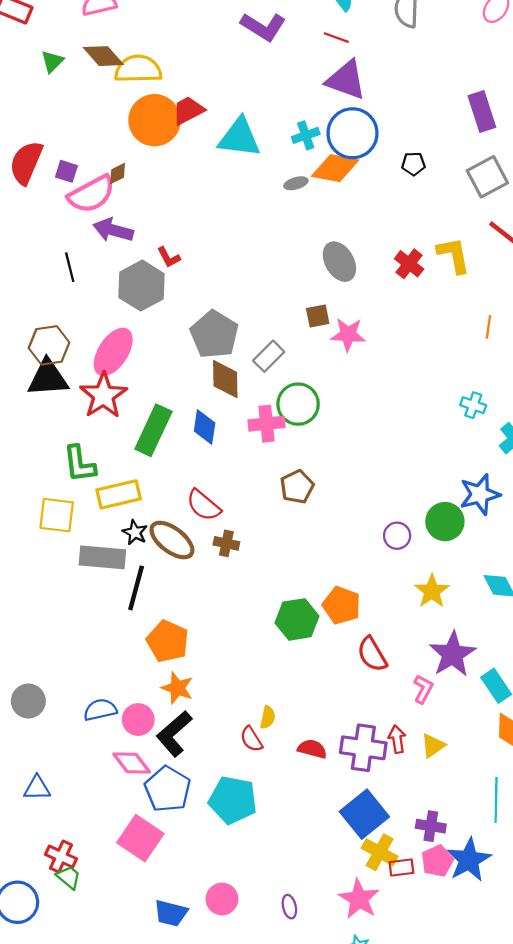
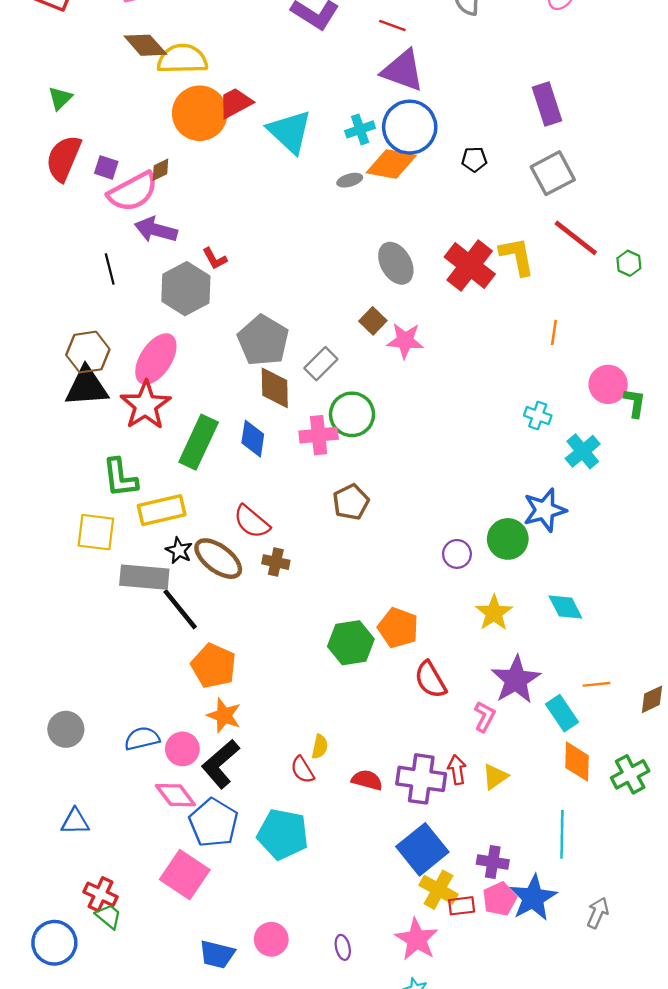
green triangle: (52, 61) -> (60, 98), moved
cyan triangle: (239, 138) -> (290, 132), turned 36
red cross: (409, 264) -> (470, 266), size x1.6
brown square: (318, 316) -> (373, 321), turned -35
black line: (136, 588) -> (180, 609), turned -54

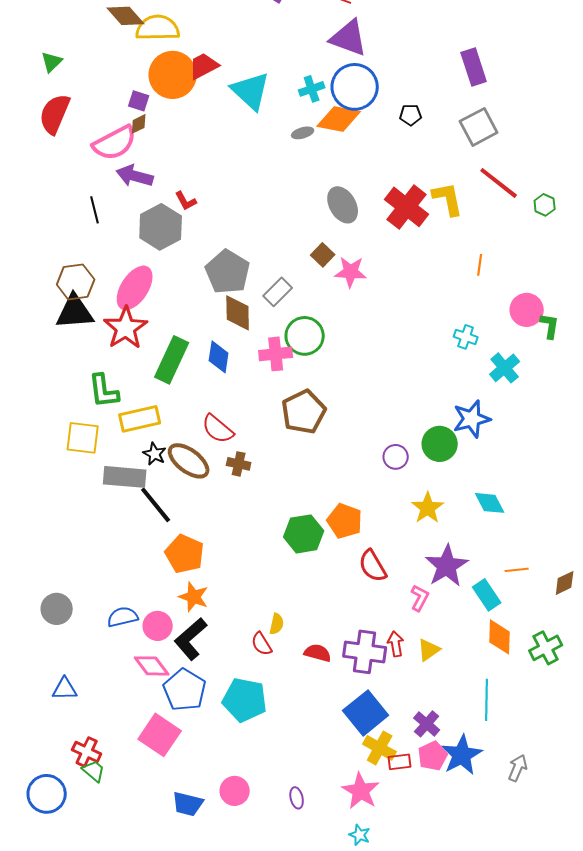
purple square: (106, 167) -> (139, 101), moved
brown pentagon: (351, 502) -> (304, 412), size x1.4
purple cross: (493, 862) -> (427, 724), turned 32

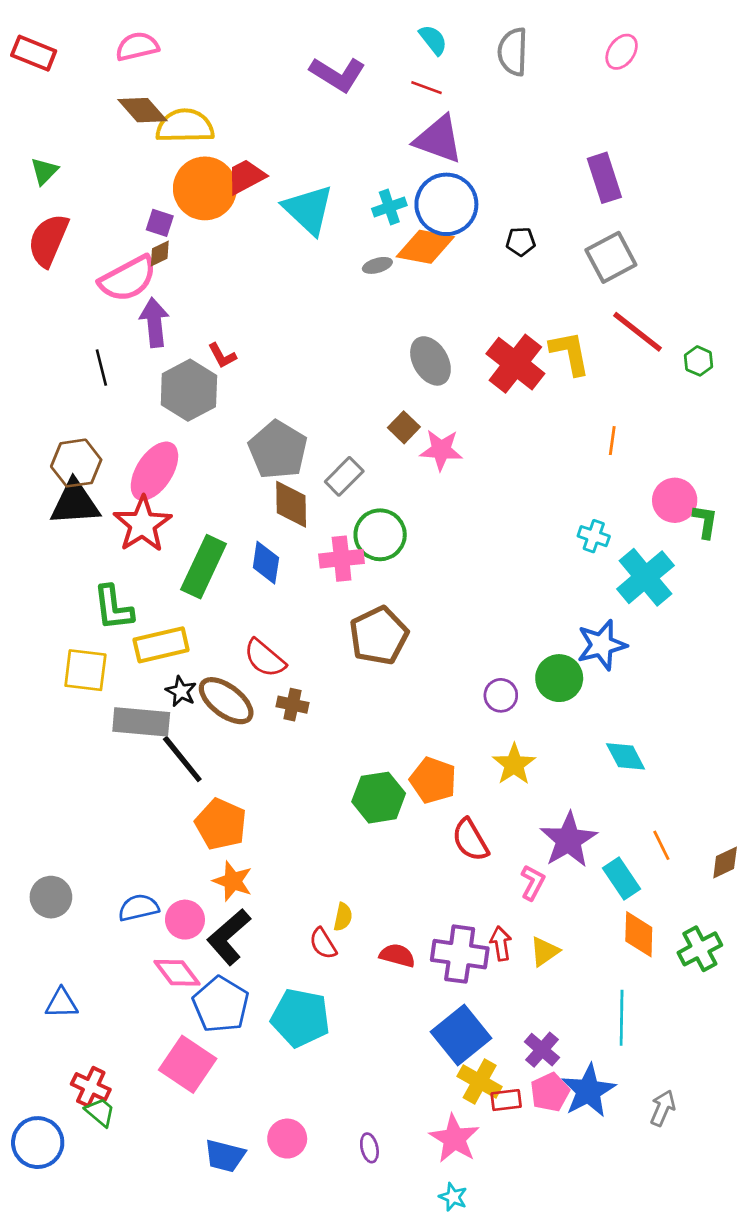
purple arrow: (135, 176) -> (154, 322), turned 69
cyan cross: (505, 368) -> (645, 577), size x1.4
yellow star: (428, 508) -> (514, 764), moved
orange line: (517, 570) -> (661, 845), turned 70

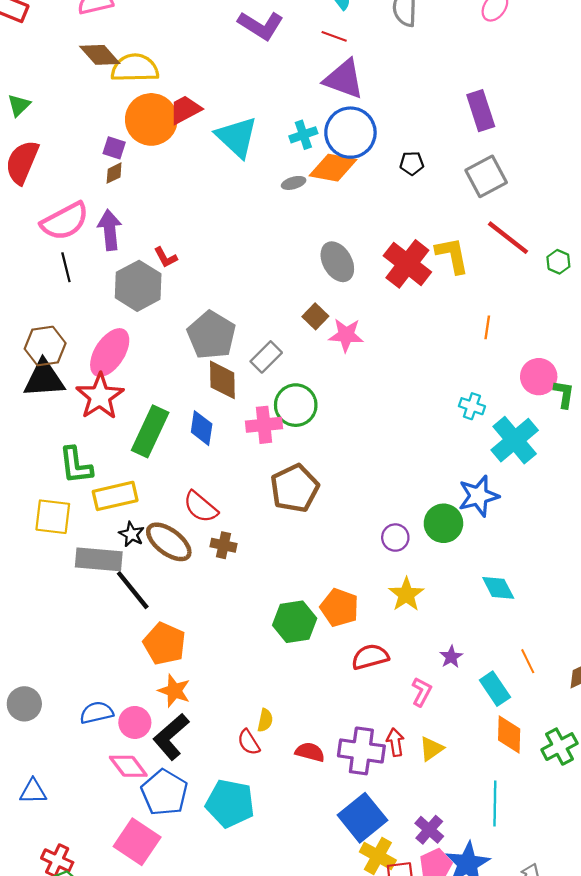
pink semicircle: (128, 279) -> (65, 221), moved
red semicircle: (470, 840) -> (370, 657), turned 105
purple star: (568, 840) -> (451, 657), size x0.5

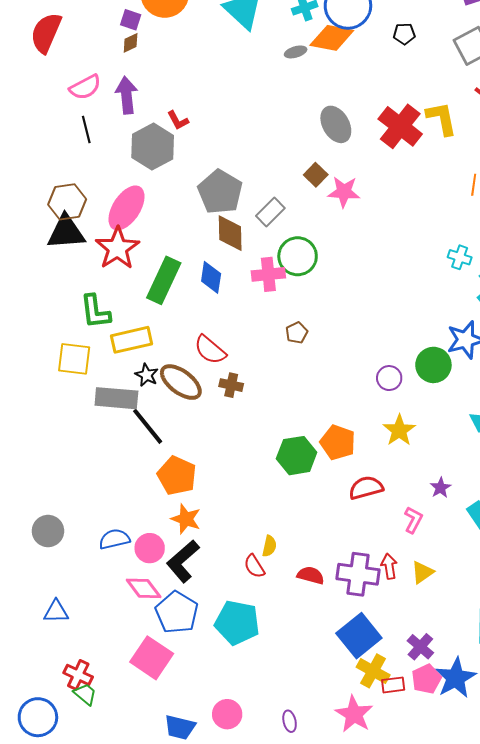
pink semicircle: (65, 221) -> (85, 87), size x0.7
brown pentagon: (295, 488) -> (297, 333), size x0.5

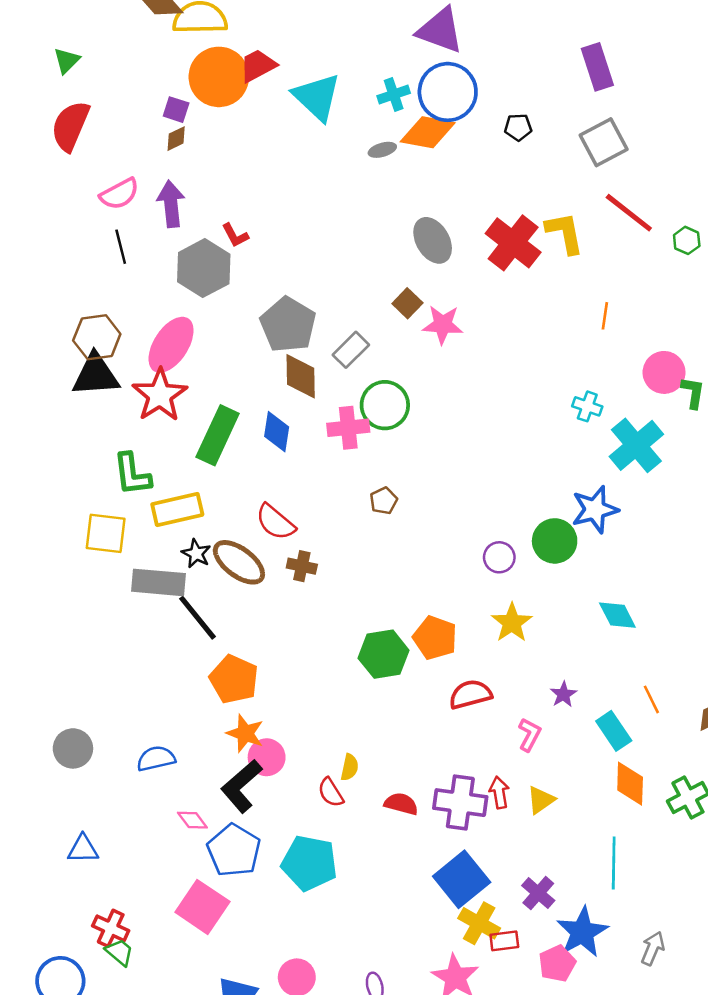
pink circle: (150, 548) -> (267, 757), moved
pink diamond: (144, 588) -> (192, 820), size x0.7
pink pentagon: (426, 679) -> (557, 964), moved

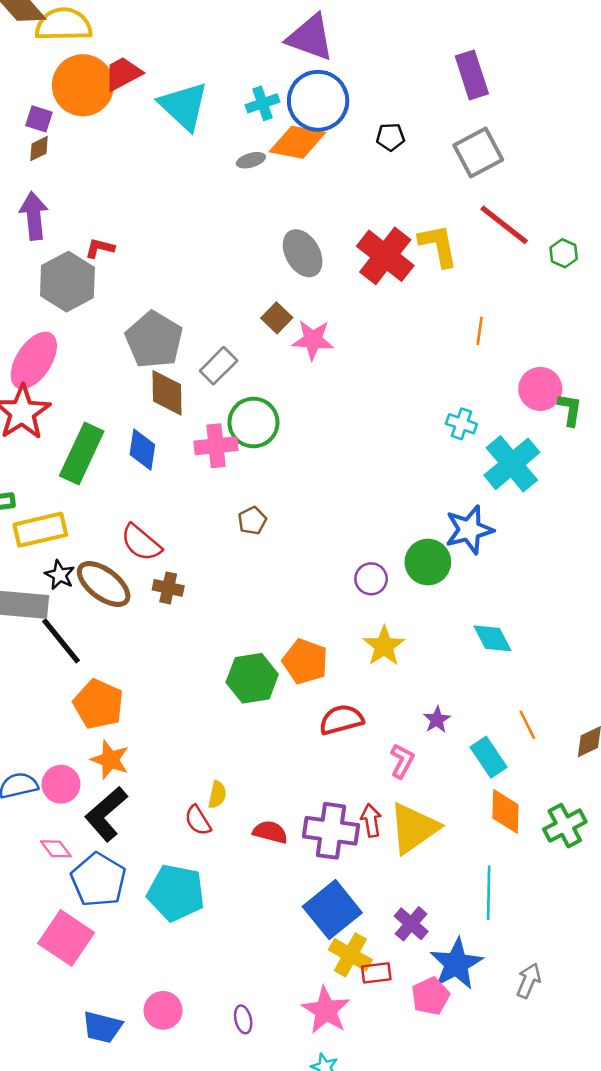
red L-shape: (235, 235) -> (100, 248), turned 132
pink circle: (267, 757) -> (61, 784), moved
yellow triangle: (541, 800) -> (414, 828), size x1.8

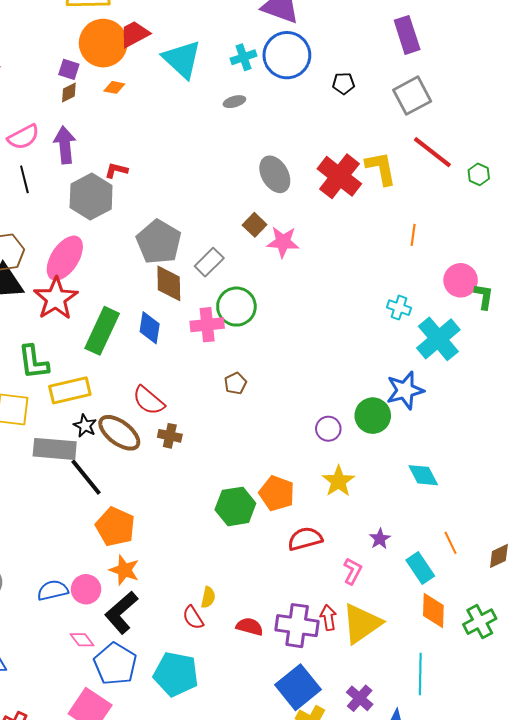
orange diamond: (297, 142) -> (114, 87), moved, size x0.5

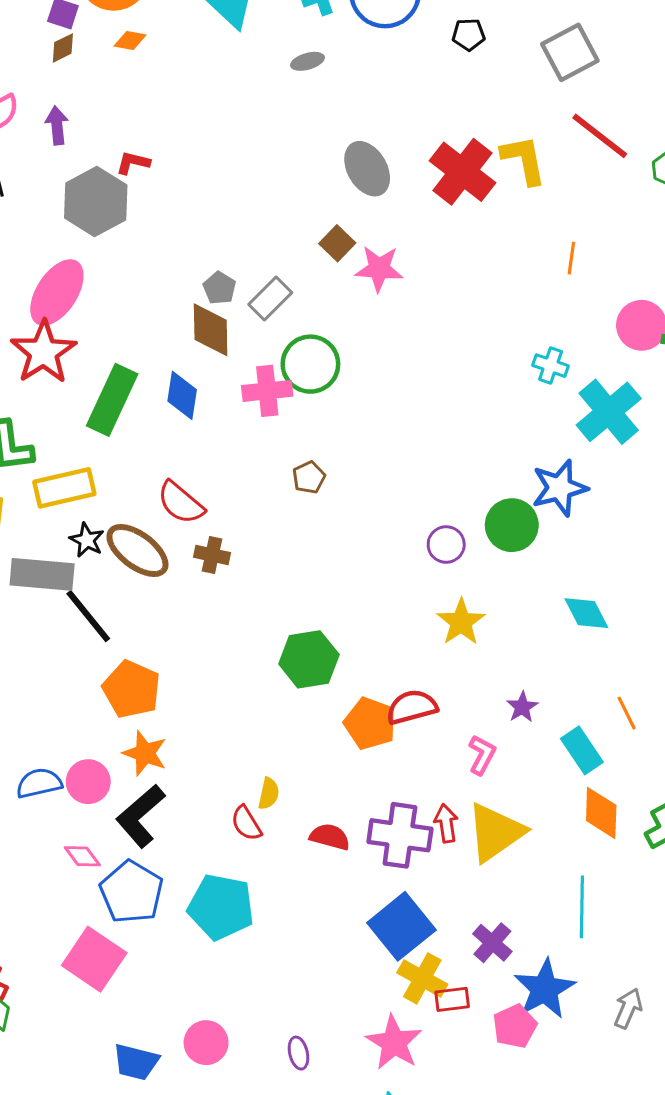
purple arrow: (65, 145) -> (57, 125), size x0.7
gray pentagon: (159, 242) -> (219, 288), moved, size x0.5
orange pentagon: (277, 493) -> (370, 723), moved

